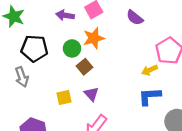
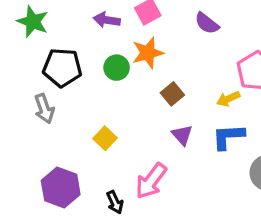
brown square: (85, 67) -> (172, 94), moved
purple triangle: (91, 94) -> (182, 135), moved
yellow square: (64, 97) -> (105, 138), turned -35

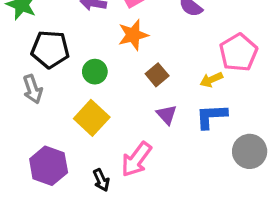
green circle: (117, 68) -> (95, 72), moved
yellow square: (105, 138) -> (92, 118), size x1.5

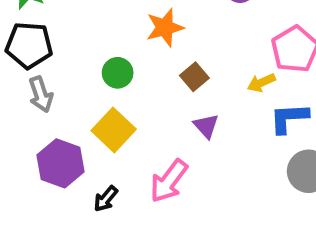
black pentagon: (50, 49) -> (29, 45), moved
blue L-shape: (211, 116) -> (289, 118), moved
purple hexagon: (49, 166) -> (60, 163), moved
black arrow: (101, 180) -> (106, 199), moved, turned 65

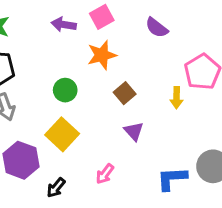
yellow arrow: (261, 83) -> (176, 98), turned -65
blue L-shape: (289, 118) -> (172, 179), moved
pink arrow: (169, 181) -> (105, 174), size x0.6

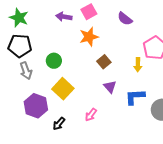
green circle: (65, 90) -> (54, 61), moved
blue L-shape: (172, 179) -> (135, 97), moved

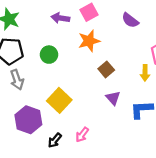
green circle: (54, 61) -> (49, 55), moved
pink arrow: (91, 115) -> (82, 135), moved

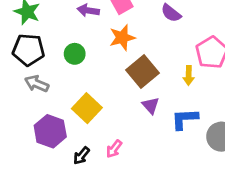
brown square: (106, 69) -> (143, 71), size x1.6
gray arrow: (17, 80) -> (37, 84), turned 132

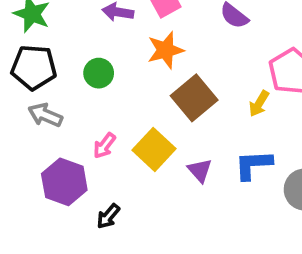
yellow arrow: (189, 76) -> (259, 104), turned 30
purple triangle: (151, 105) -> (200, 170), moved
yellow square: (87, 108) -> (154, 149), moved
pink arrow: (114, 149) -> (104, 146), moved

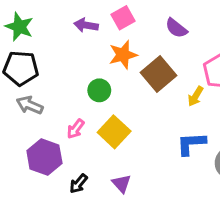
green circle: (99, 73) -> (99, 90), moved
brown square: (194, 98) -> (159, 74), moved
purple triangle: (200, 170) -> (122, 184), moved

